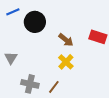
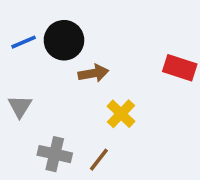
blue line: (13, 12) -> (24, 42), moved
brown arrow: (66, 40) -> (93, 73), moved, turned -49

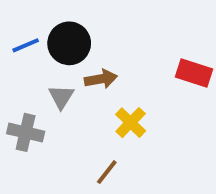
gray triangle: (20, 106) -> (61, 97), moved
gray cross: (55, 154) -> (26, 132), moved

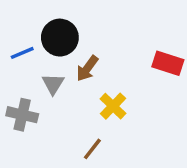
blue line: (26, 45) -> (22, 53), moved
brown arrow: (101, 79) -> (87, 68), turned 136

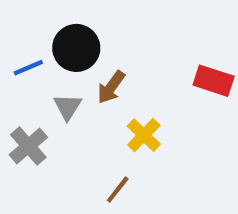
gray cross: (22, 115) -> (28, 146), turned 36

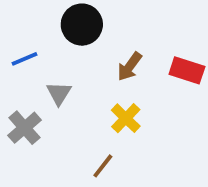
black circle: (76, 48) -> (82, 25), moved
brown arrow: (111, 87) -> (130, 67), moved

